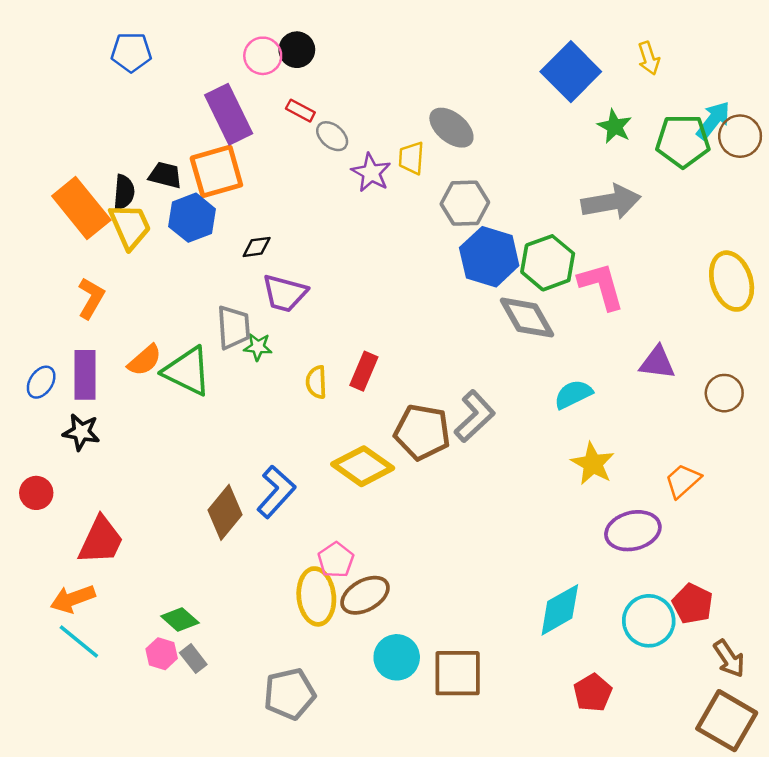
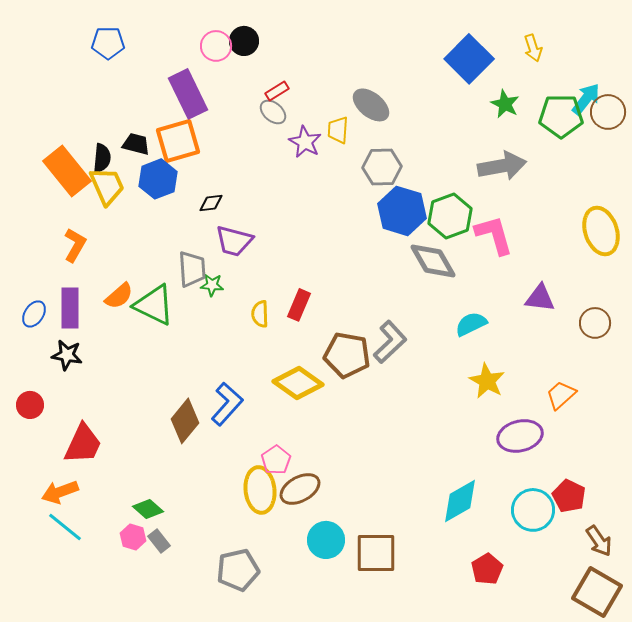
red rectangle: (300, 111) -> (277, 91), moved, turned -60

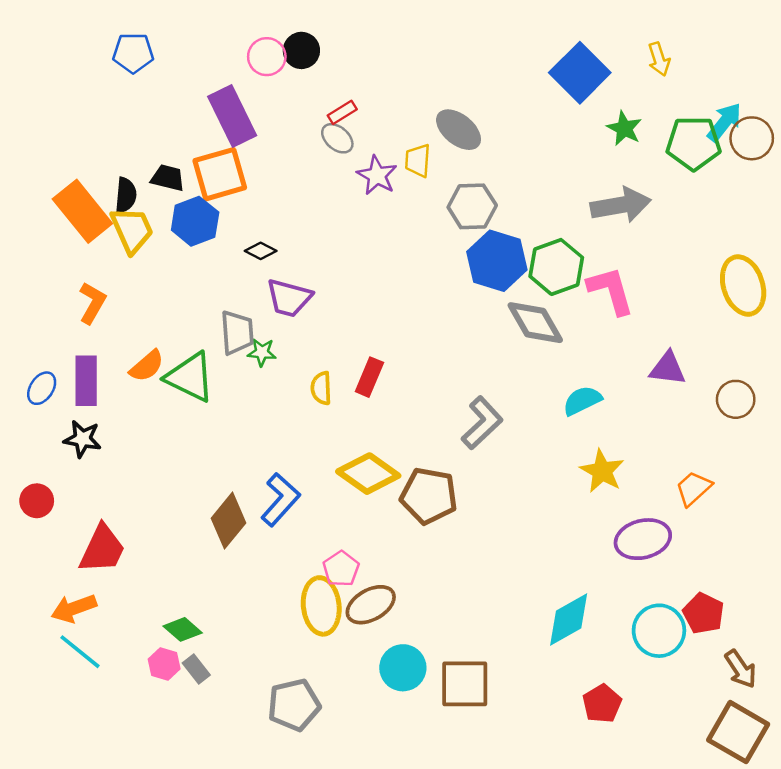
black diamond: (211, 203) -> (261, 251), turned 35
brown pentagon: (347, 355) -> (429, 496), moved

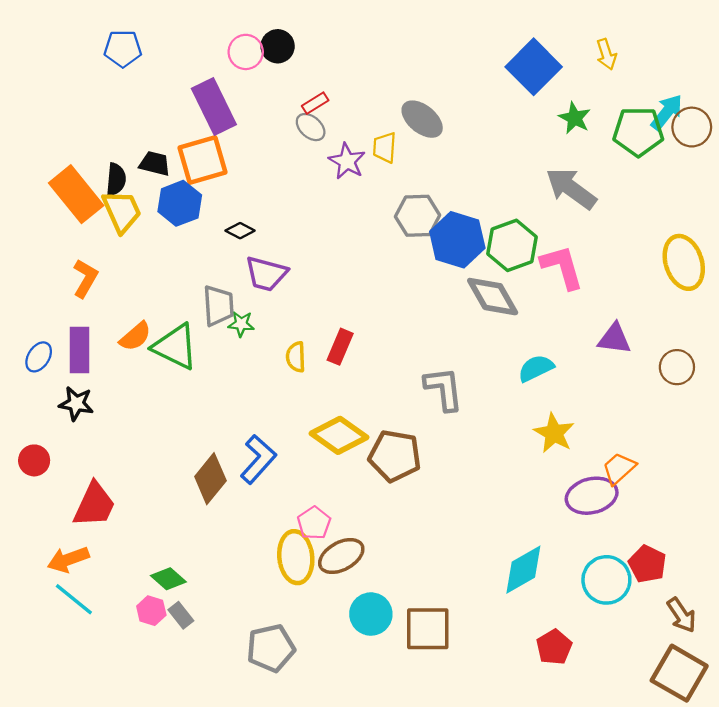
gray arrow: (621, 205) -> (571, 188), turned -134
gray hexagon: (472, 206) -> (418, 216), moved
gray L-shape: (482, 423) -> (444, 389), turned -54
orange trapezoid: (694, 488) -> (619, 468), moved

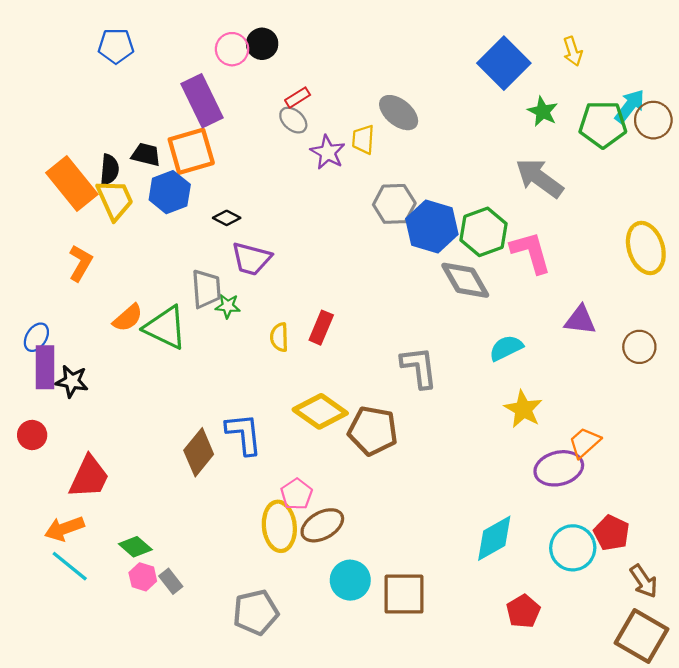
purple rectangle: (80, 350) -> (45, 367), moved
blue L-shape: (258, 459) -> (244, 434), turned -48
green diamond: (168, 579) -> (135, 547), moved

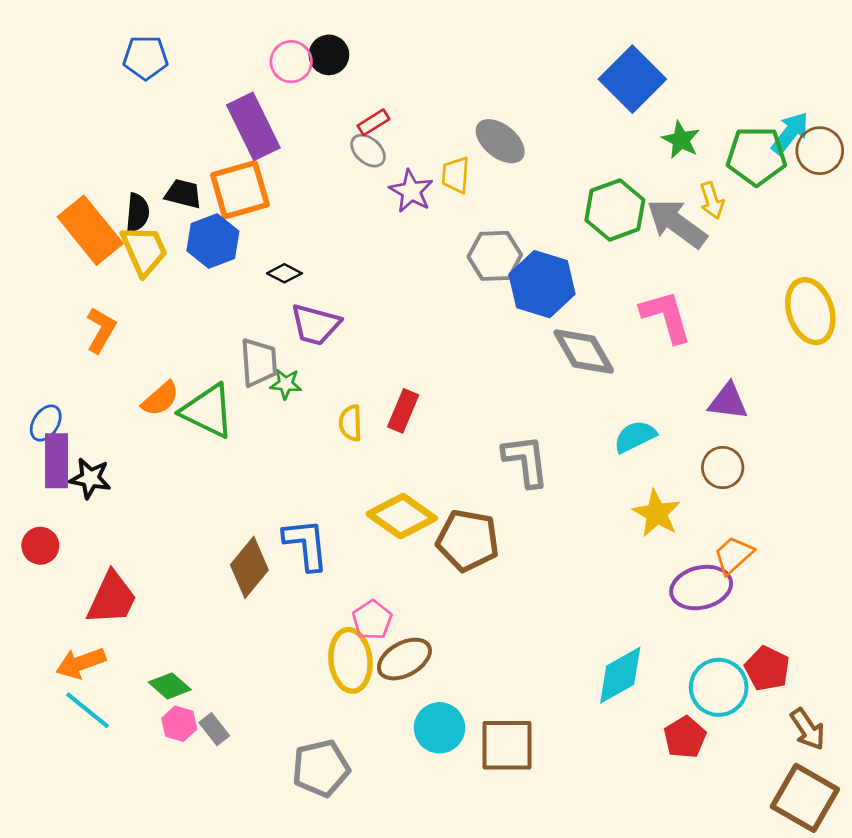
yellow arrow: (573, 51) -> (712, 201), moved
green hexagon: (484, 232) -> (615, 210), moved
brown circle: (639, 347) -> (723, 468), moved
red pentagon: (523, 611) -> (685, 737), moved

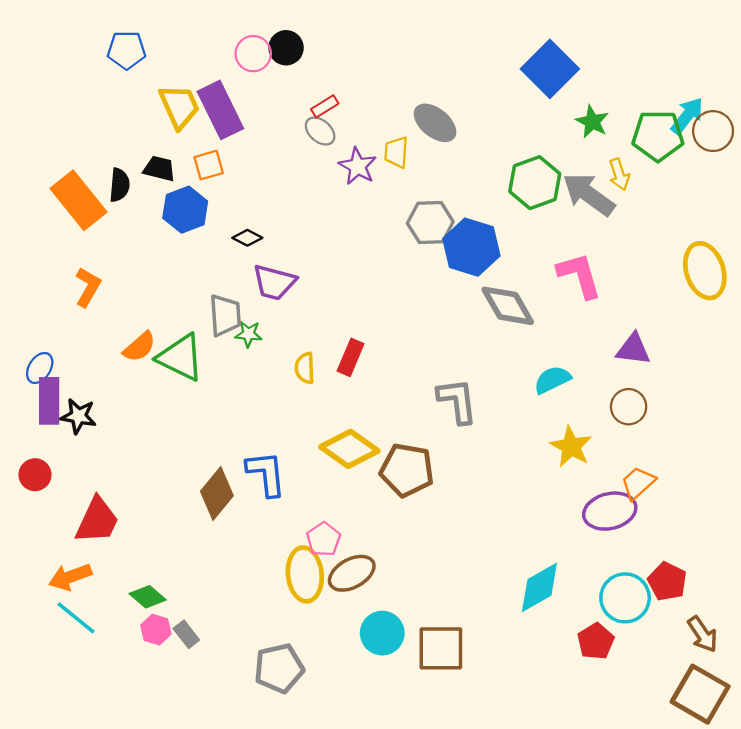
orange square: (240, 190) -> (209, 165), size x0.6
yellow trapezoid: (144, 250) -> (179, 106), moved

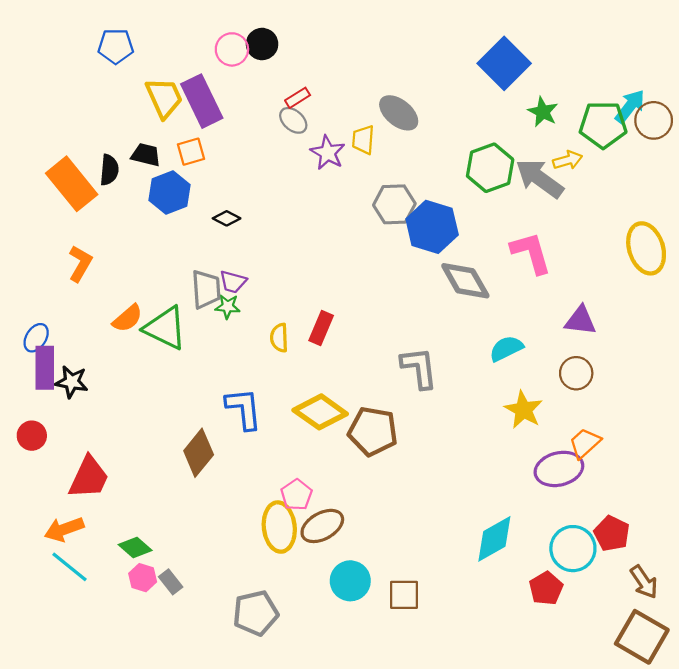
yellow arrow: (619, 174) -> (568, 160), turned -88
purple trapezoid: (274, 282) -> (233, 282), moved, size x0.7
blue L-shape: (266, 474) -> (244, 409), moved
brown square: (441, 648) -> (404, 595), size x0.7

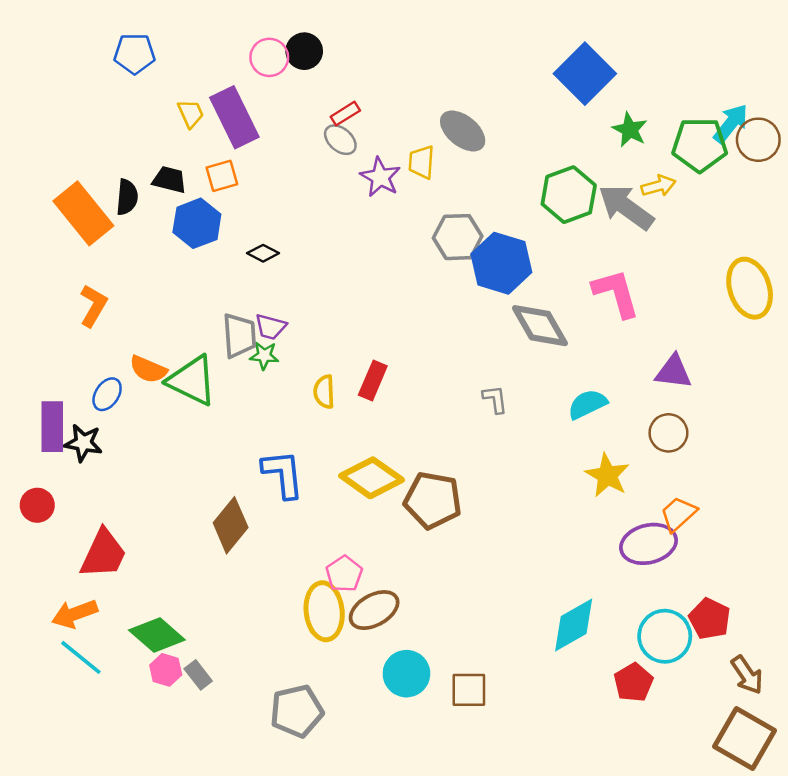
yellow trapezoid: (164, 98) -> (191, 114), size x0.6
orange semicircle: (128, 318) -> (148, 369), turned 64
blue ellipse: (36, 338) -> (107, 394), moved
gray L-shape: (419, 368) -> (495, 399), moved, size x0.6
green diamond: (135, 547) -> (157, 635), size x1.4

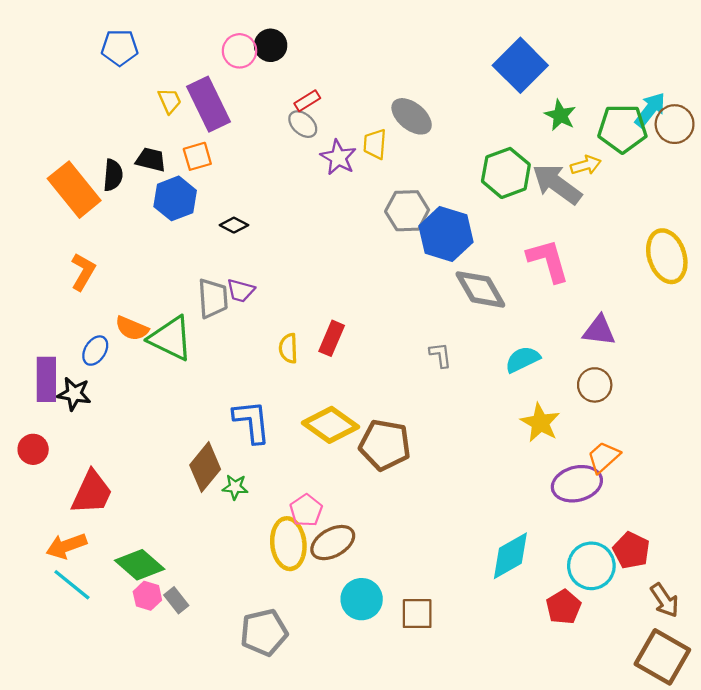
green star: (264, 356) -> (235, 487), moved

